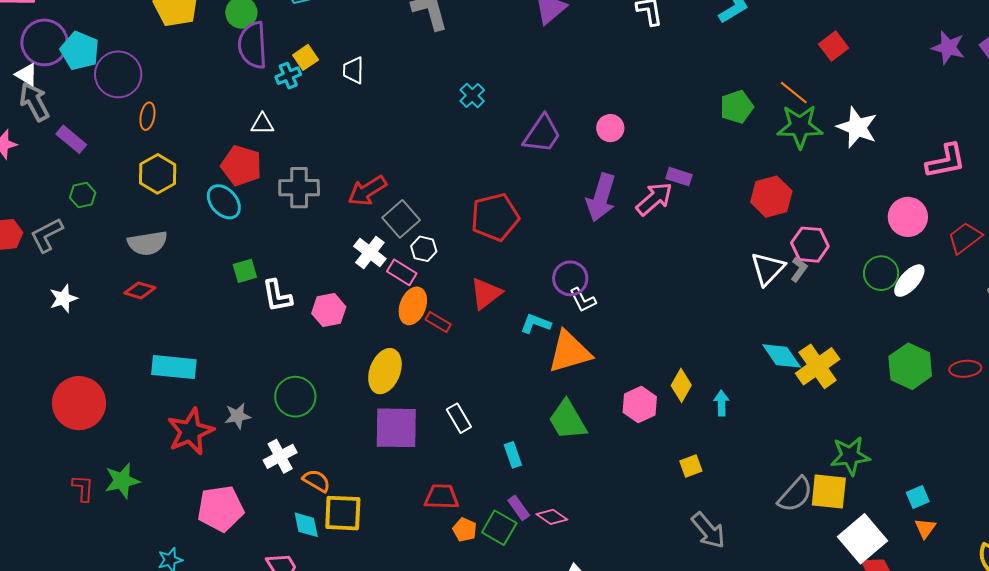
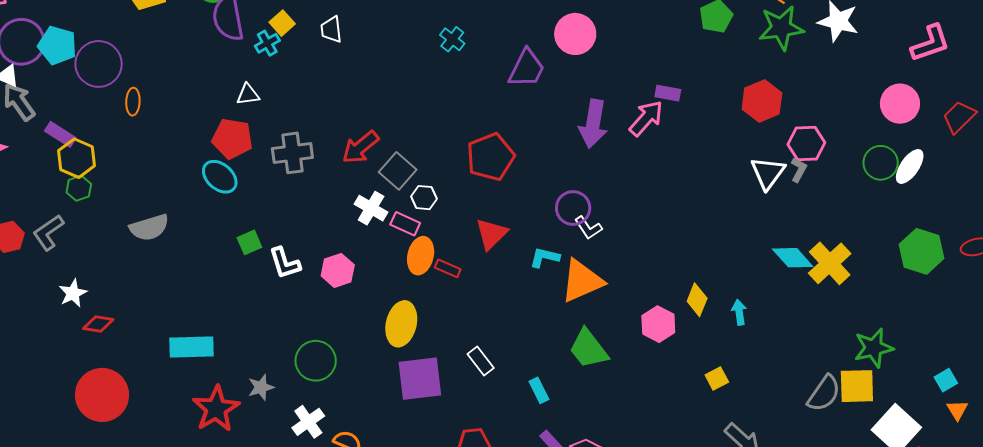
pink circle: (610, 128) -> (575, 34), moved, size x1.5
yellow hexagon: (158, 174) -> (77, 158), moved
red diamond: (140, 290) -> (98, 324), moved

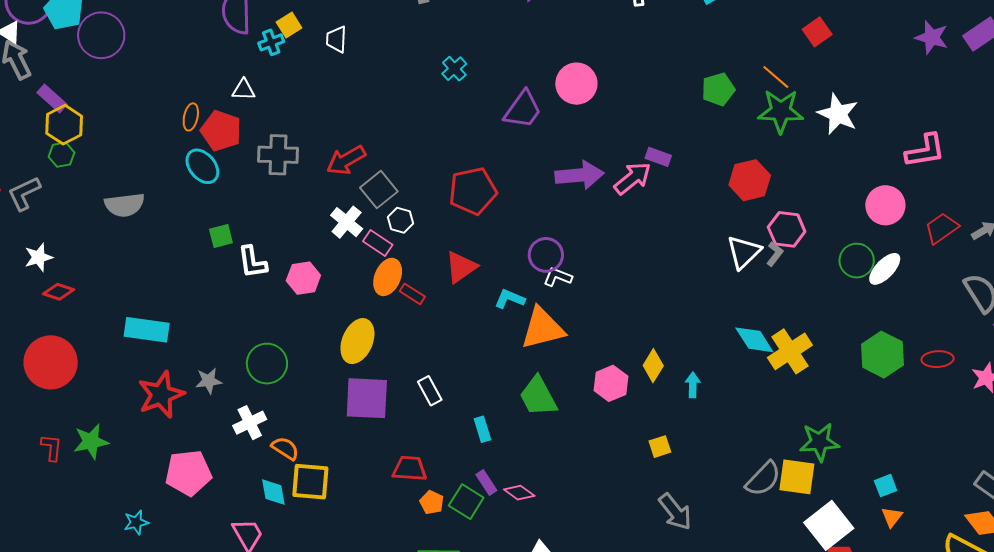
orange ellipse: (133, 102) -> (191, 117), moved
purple arrow: (593, 124) -> (579, 175), turned -114
white L-shape: (588, 228) -> (558, 277), turned 136

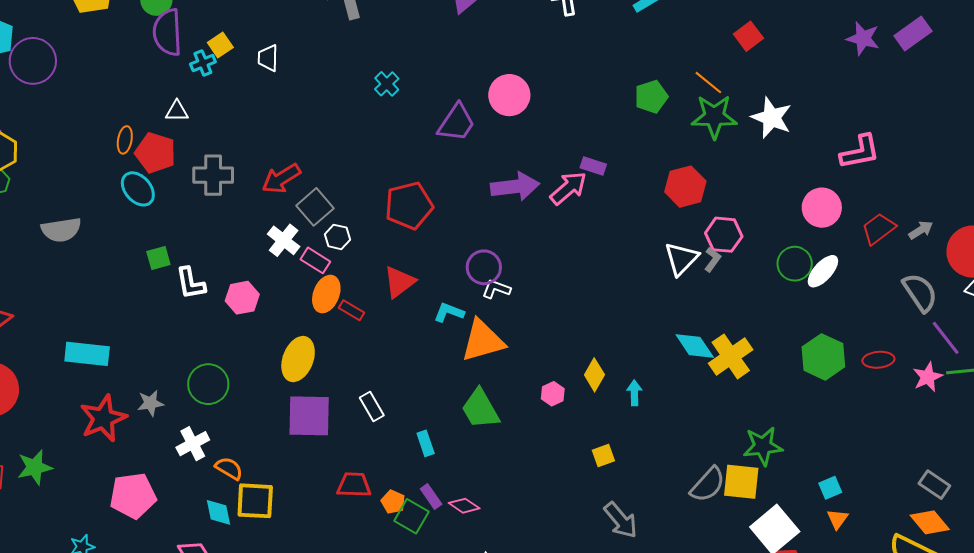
pink hexagon: (611, 383) -> (553, 394), size x0.7
orange pentagon: (432, 502) -> (393, 502), moved

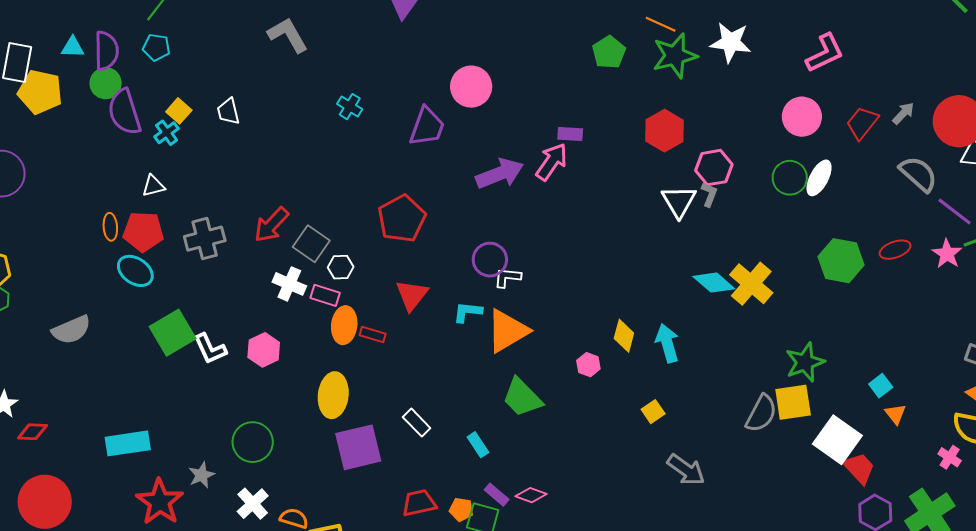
green square: (158, 258) -> (173, 333), size x1.8
cyan arrow: (634, 393) -> (667, 343), size x1.5

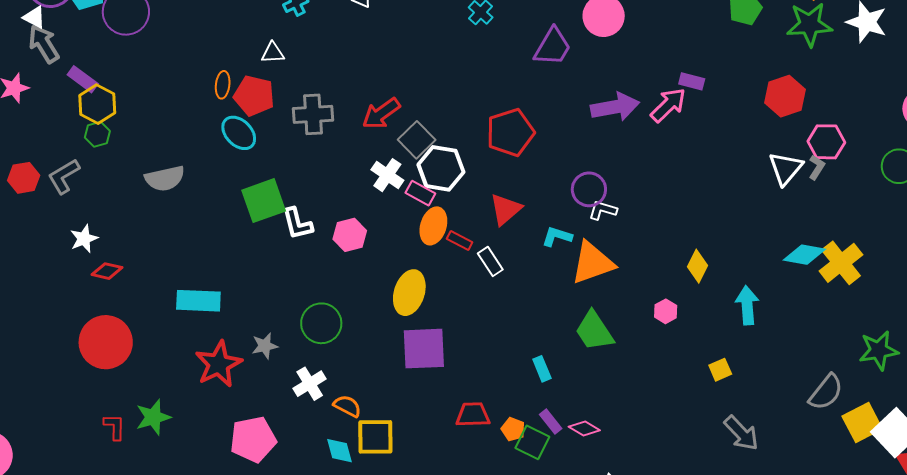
white hexagon: (341, 267) -> (441, 168), size x1.8
cyan diamond: (714, 283) -> (804, 255), turned -42
yellow diamond: (624, 336) -> (697, 266), moved
yellow square: (793, 402) -> (862, 422), moved, turned -30
white rectangle: (417, 423) -> (490, 261), moved

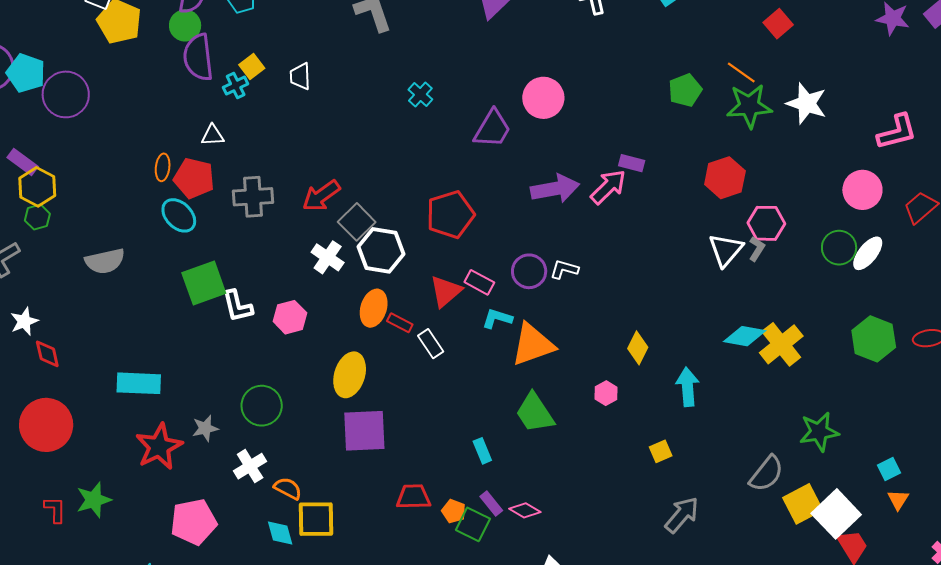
pink rectangle: (420, 193) -> (479, 282), moved
white L-shape: (603, 210) -> (564, 269), moved
red diamond: (107, 271) -> (47, 354), turned 64
gray arrow: (741, 433) -> (682, 515), turned -96

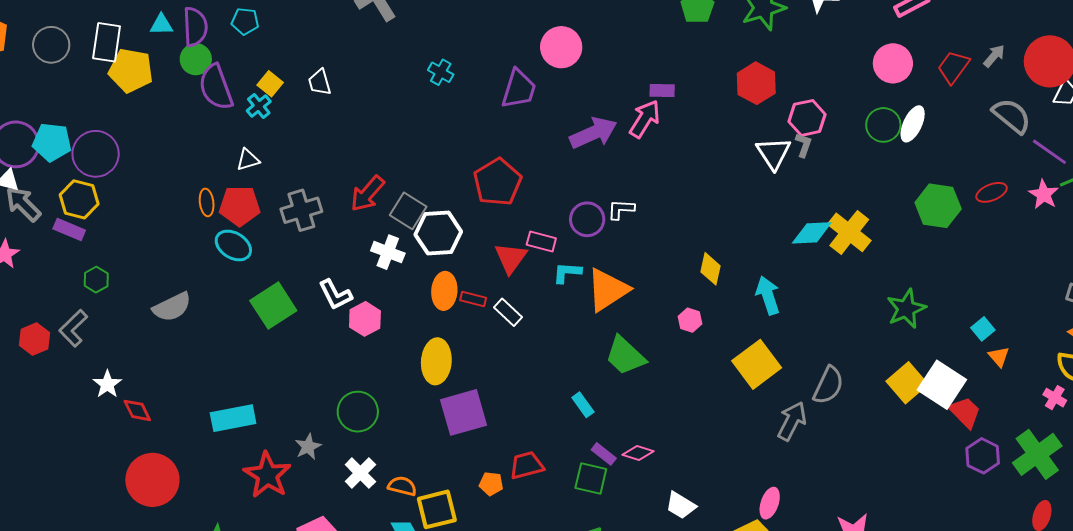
yellow hexagon: (37, 187) -> (79, 199), moved
white L-shape: (237, 306) -> (335, 295), moved
yellow square: (661, 451) -> (757, 364), size x2.0
gray semicircle: (766, 474) -> (828, 385), moved
orange pentagon: (454, 511) -> (491, 484), moved

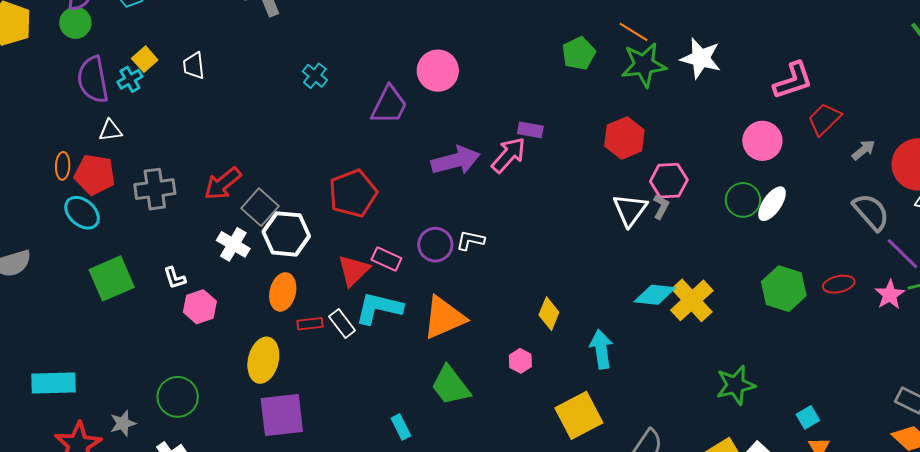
red trapezoid: (953, 67) -> (824, 119), moved
purple semicircle: (216, 87) -> (93, 80), moved
cyan L-shape: (567, 273) -> (379, 308), moved, size x1.6
white L-shape: (335, 295) -> (175, 278), size x0.7
red rectangle: (473, 299) -> (310, 324), moved, turned -30

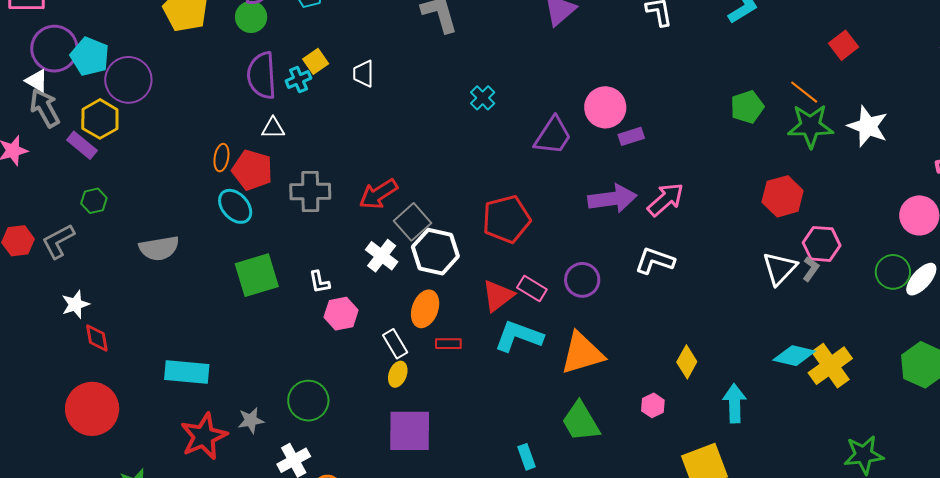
purple rectangle: (530, 130) -> (631, 136), moved, turned -35
white L-shape: (470, 240) -> (655, 261), moved, size x1.4
white rectangle: (342, 323) -> (395, 344), moved
yellow ellipse: (263, 360) -> (398, 374), size x0.6

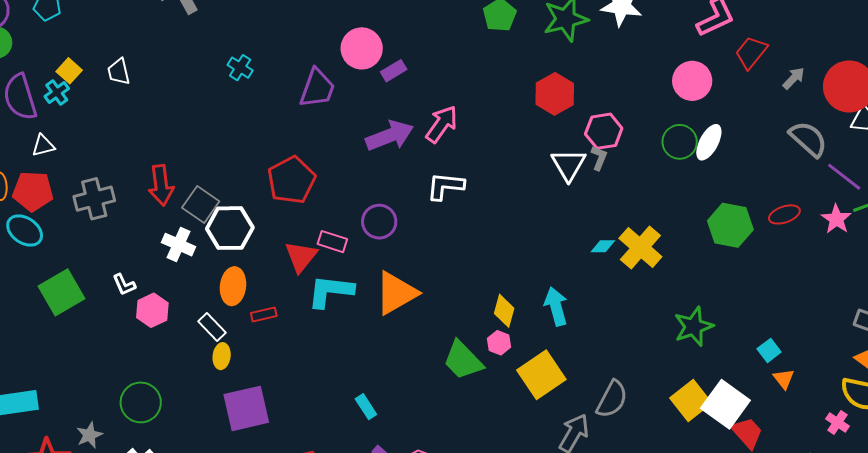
red arrow: (378, 194) -> (161, 185), turned -51
cyan diamond: (794, 356) -> (603, 246), size x0.6
yellow diamond: (687, 362) -> (504, 311), moved
pink hexagon: (653, 405) -> (499, 343), moved
green trapezoid: (581, 422) -> (463, 360), moved

